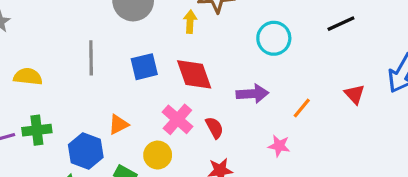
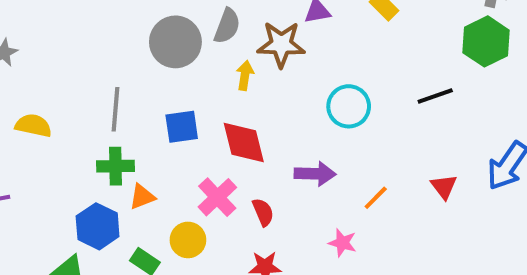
green cross: (37, 130) -> (116, 166), moved

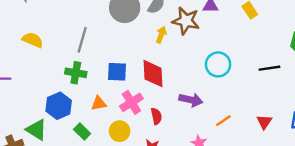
blue square: (182, 127) -> (117, 72), moved
orange triangle: (142, 197) -> (99, 103), moved
yellow circle: (188, 240) -> (120, 131), moved

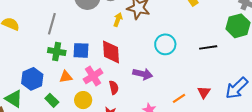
green cross: (76, 73) -> (57, 52), moved
orange line: (223, 121) -> (179, 98), moved

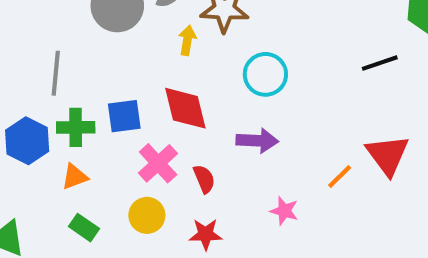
cyan circle: (165, 44) -> (265, 74), moved
orange triangle: (66, 77) -> (75, 177), moved
blue hexagon: (32, 79) -> (27, 141), moved
red triangle: (204, 92) -> (388, 155), size x1.6

